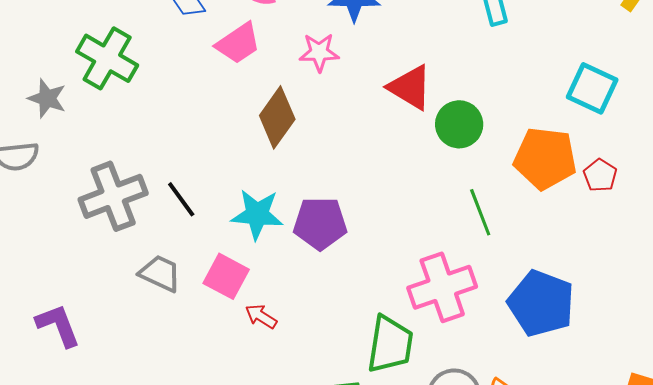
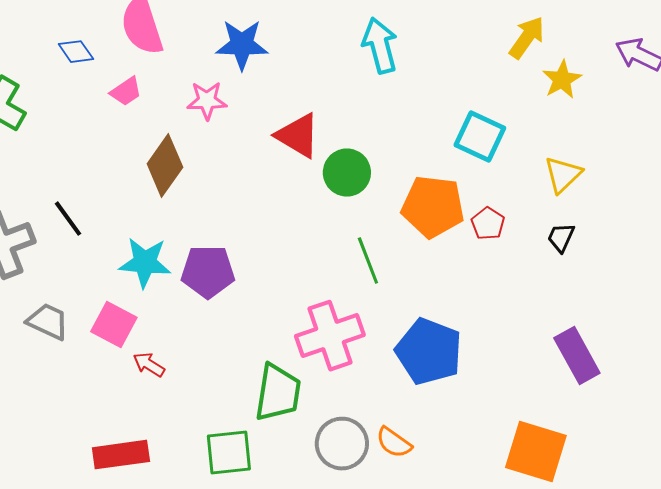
pink trapezoid: (238, 43) -> (126, 92), size x0.7
black line: (181, 199) -> (68, 219), moved

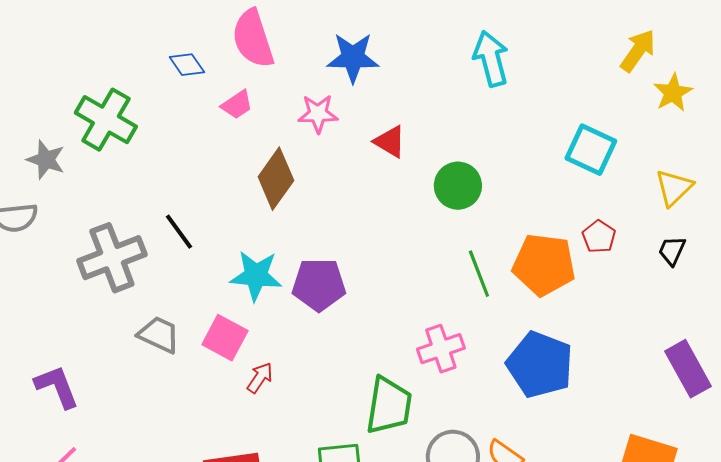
red triangle: (298, 136) -> (390, 142), moved, size x0.7
orange pentagon: (433, 207) -> (544, 265), moved
pink cross: (330, 336) -> (441, 349), size x0.7
red arrow: (149, 365) -> (260, 378), turned 92

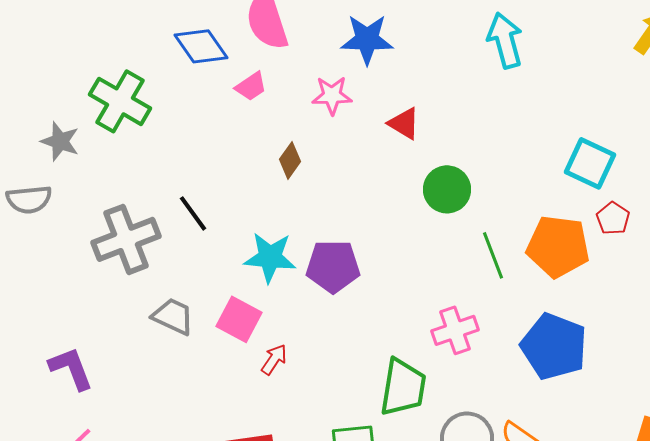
blue diamond: (187, 65) -> (201, 46), size x1.5
cyan square: (591, 150) -> (590, 163), moved
brown diamond: (276, 179) -> (290, 160), size x0.6
green circle: (458, 186) -> (447, 189), moved

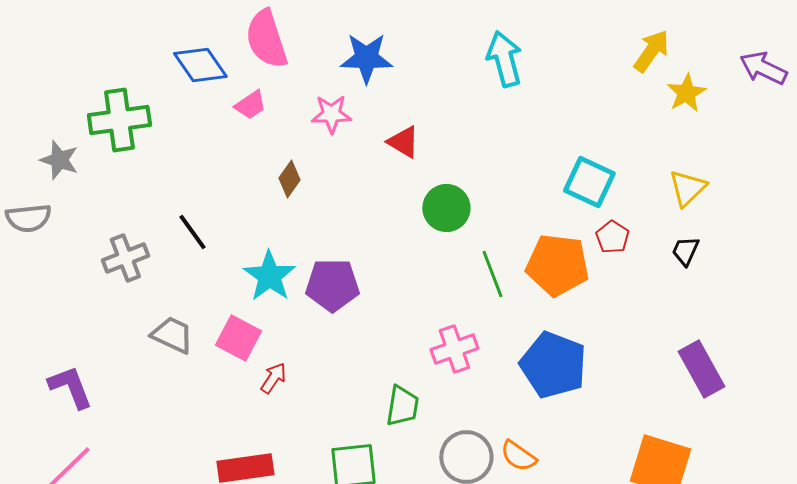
green cross: (120, 101) -> (119, 120), turned -38
gray cross: (126, 239) -> (125, 258), size x0.7
cyan star: (270, 257) -> (269, 276), turned 30
green trapezoid: (403, 387) -> (402, 406), size x0.7

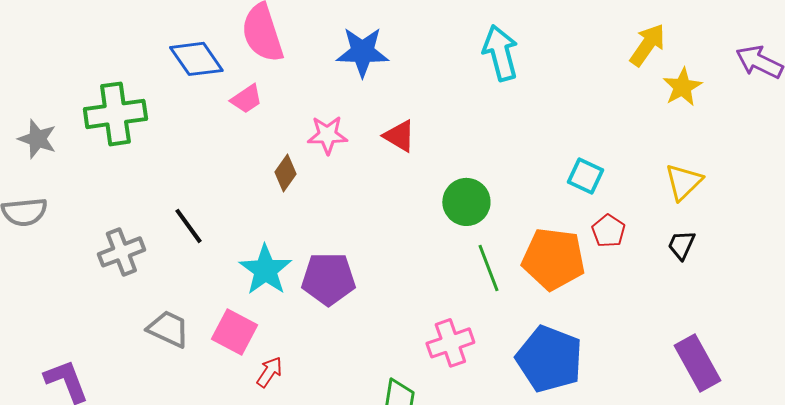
pink star: (331, 114) -> (327, 135), moved
gray star: (59, 160) -> (37, 139), moved
cyan square: (589, 182) -> (585, 176), size x0.7
green circle: (446, 208) -> (466, 202), moved

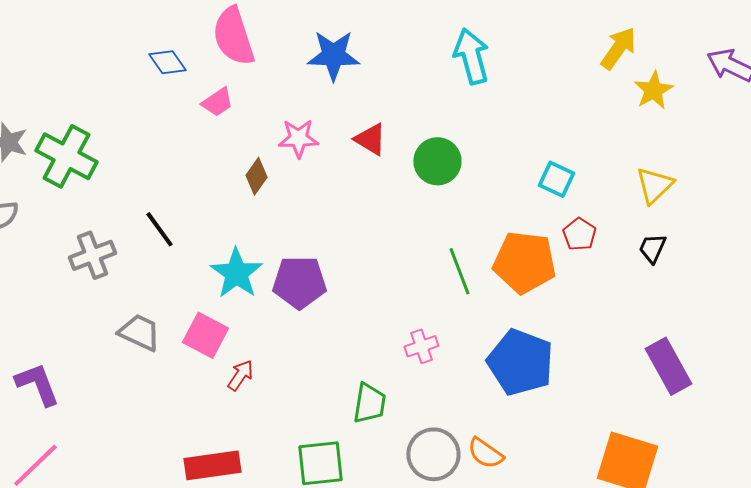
blue diamond: (196, 59) -> (167, 62), size x0.7
green cross: (115, 114) -> (66, 156), moved, turned 36
green circle: (466, 202) -> (437, 161), moved
pink cross: (450, 343) -> (421, 346), size x0.7

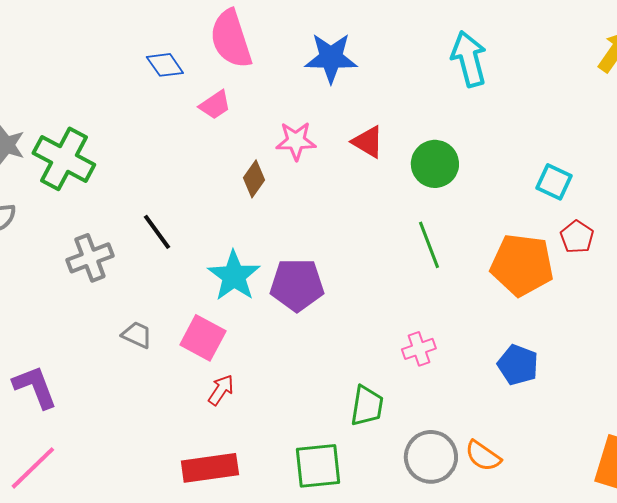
green line: (459, 271) -> (429, 245), moved
gray trapezoid: (139, 332) -> (137, 335), size x0.7
blue pentagon: (520, 362) -> (518, 365), size x0.6
red arrow: (240, 375) -> (221, 390), moved

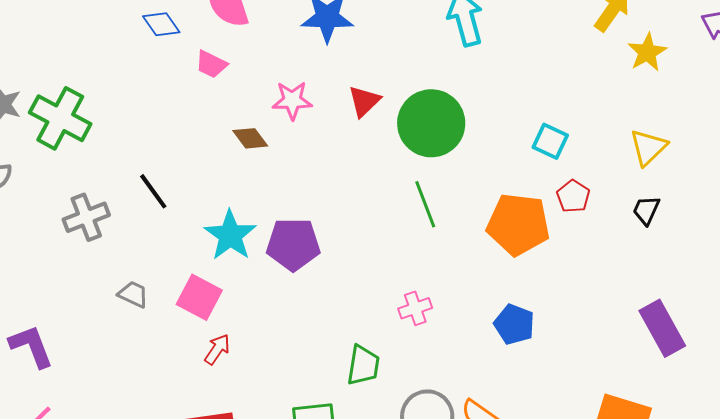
pink trapezoid: (215, 105) -> (211, 64), turned 60
red triangle: (368, 142) -> (364, 101), turned 45
green circle: (435, 164) -> (431, 123), size x1.4
brown diamond: (254, 179) -> (250, 138), turned -72

